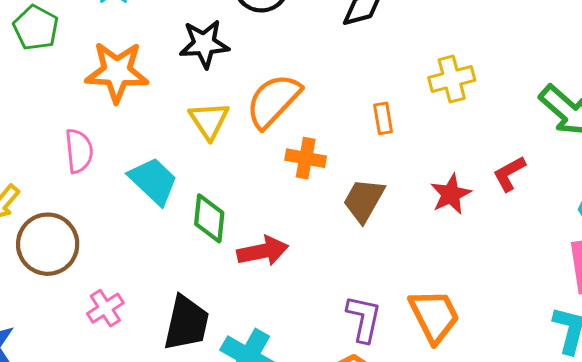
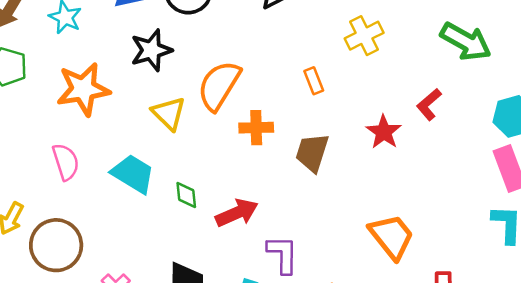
green diamond: (209, 218) -> (186, 195), size x0.7
purple L-shape: (364, 319) -> (283, 254), moved

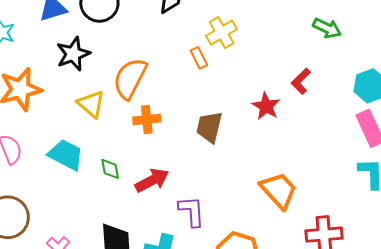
yellow cross: (364, 36) -> (222, 33), moved
green arrow: (466, 42) -> (327, 28), size x0.7
orange rectangle: (314, 81) -> (199, 58), moved
orange cross: (256, 128) -> (147, 120), moved

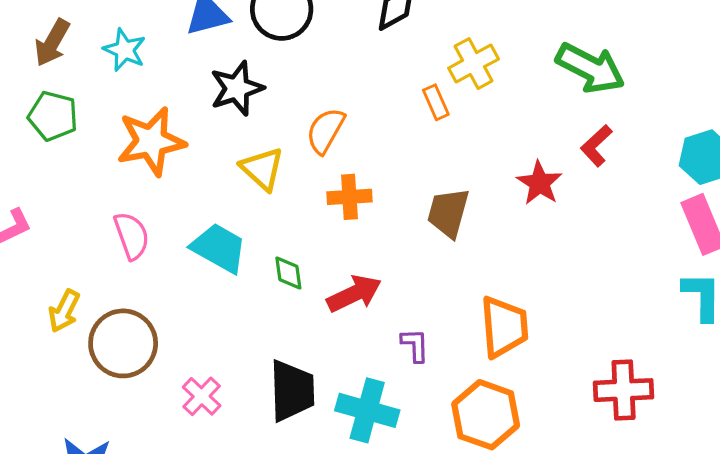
green arrow: (327, 28) -> (590, 68), moved, size x1.5
orange semicircle: (130, 78) -> (325, 131), size x0.7
orange trapezoid: (279, 190) -> (504, 327), moved, turned 36
purple L-shape: (192, 211) -> (415, 345), size x0.7

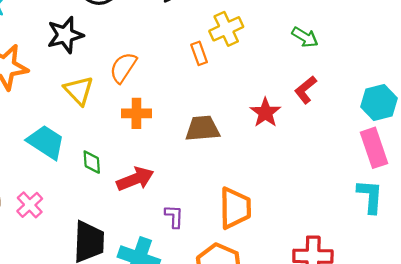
green arrow: (590, 68) -> (305, 37), size x0.6
brown trapezoid: (448, 213) -> (202, 128), turned 66
pink cross: (202, 396) -> (30, 205), moved

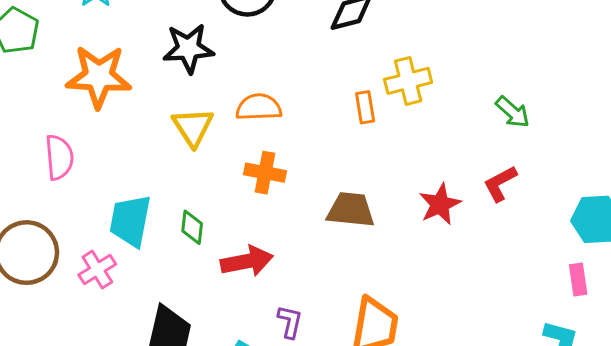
orange semicircle: (123, 68) -> (259, 107), turned 44
cyan trapezoid: (46, 142) -> (130, 221), moved, turned -123
pink rectangle: (374, 148) -> (578, 280), size x0.6

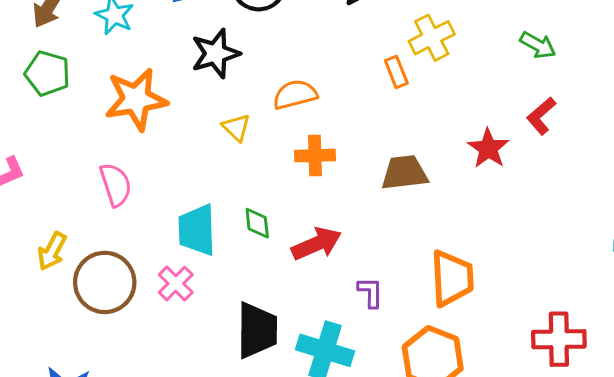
yellow triangle: (193, 127) -> (236, 127), size x0.7

